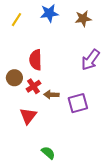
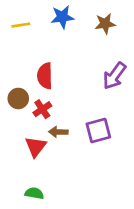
yellow line: (17, 20) -> (21, 25), turned 48
brown arrow: (51, 95) -> (58, 132), moved
green semicircle: (48, 153) -> (34, 193), moved, turned -32

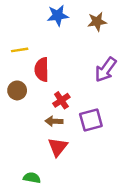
yellow line: (21, 25) -> (20, 50), moved
red cross: (42, 109) -> (61, 100), moved
red triangle: (36, 147) -> (58, 147), moved

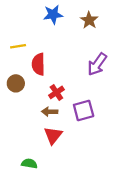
brown star: (97, 22) -> (89, 20), turned -30

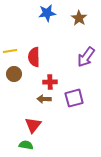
yellow line: (18, 46) -> (10, 51), moved
red cross: (56, 92) -> (50, 82), turned 32
red triangle: (53, 135) -> (33, 125), moved

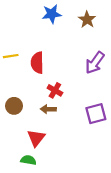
brown circle: (14, 74) -> (14, 106), moved
red cross: (50, 82) -> (55, 90), turned 32
purple square: (74, 98) -> (96, 114), moved

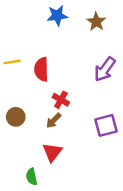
brown arrow: (48, 109) -> (54, 121), turned -48
red triangle: (36, 138) -> (52, 152), moved
green semicircle: (28, 160) -> (32, 177), turned -112

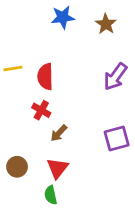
red cross: (61, 100) -> (41, 110), moved
brown circle: (16, 117) -> (17, 167), moved
green semicircle: (32, 177) -> (51, 195), moved

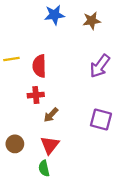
brown star: (106, 24) -> (92, 21), turned 30
red cross: (41, 110) -> (36, 95), turned -35
purple square: (117, 138) -> (101, 119), turned 30

